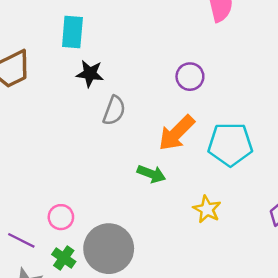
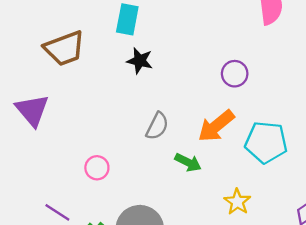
gray semicircle: (114, 111) -> (157, 126), moved
pink circle: (61, 217) -> (97, 168), moved

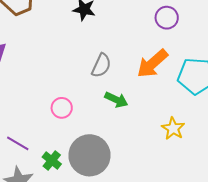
green arrow: (188, 162) -> (116, 100), moved
pink circle: (97, 168) -> (62, 108), moved

